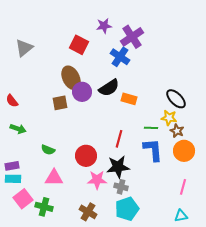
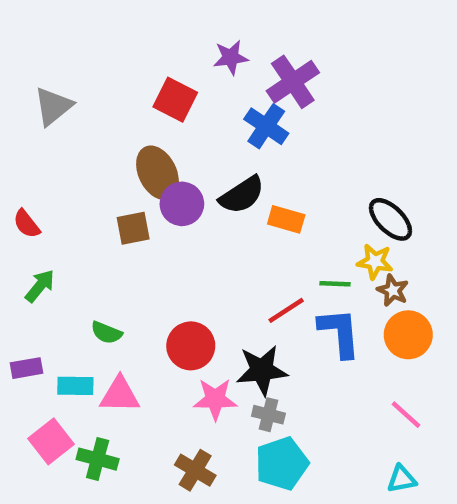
green arrow: (18, 129) -> (40, 286), turned -70
red line: (119, 139) -> (286, 310), moved, turned 42
cyan rectangle: (13, 179) -> (75, 386), moved
pink line: (183, 187) -> (406, 415), turned -63

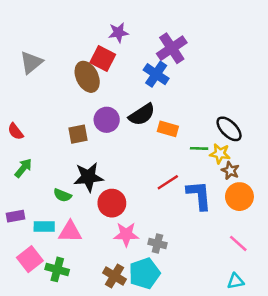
purple star: (231, 57) -> (118, 33), moved
brown ellipse: (157, 173) -> (87, 77), moved
green line: (335, 284) -> (199, 148), moved
black star: (262, 370) -> (88, 177), moved
cyan pentagon: (282, 463) -> (144, 273), moved

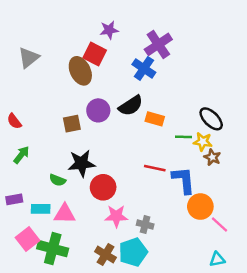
red line: (168, 182) -> (155, 168), turned 45
orange circle: (239, 197) -> (200, 207), moved
green cross: (57, 269) -> (53, 249), size x1.4

